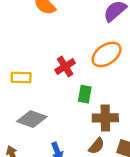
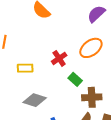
green rectangle: (85, 94) -> (75, 79), turned -56

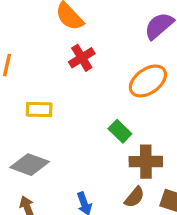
red cross: (59, 58) -> (82, 58), moved
gray diamond: (35, 100) -> (30, 165), moved

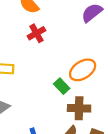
orange ellipse: (148, 81) -> (83, 70), moved

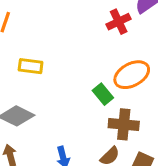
red cross: (36, 33) -> (119, 22), moved

